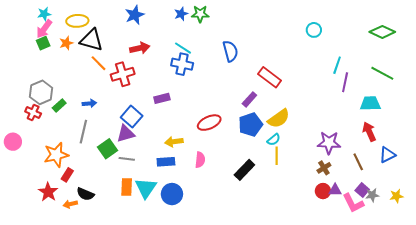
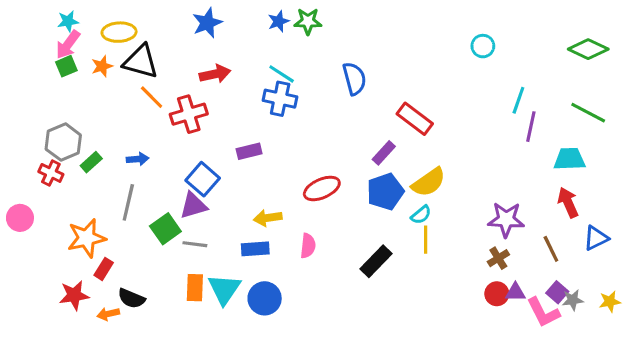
red star: (48, 192) -> (74, 295), turned 30

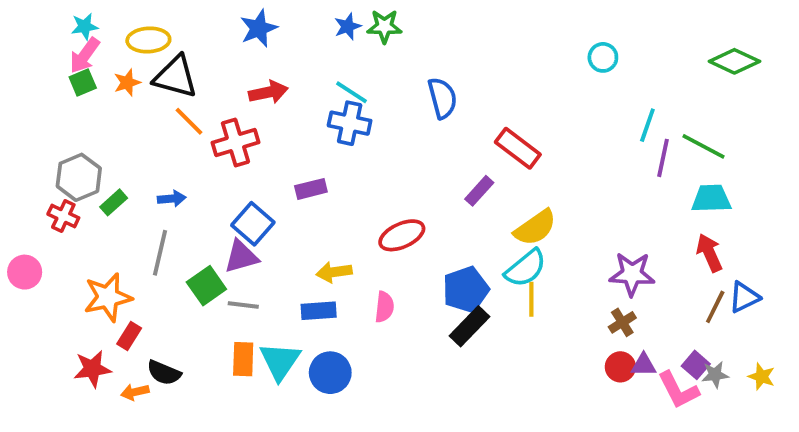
green line: (588, 113) -> (704, 146), moved
blue pentagon: (385, 192) -> (466, 289), moved
cyan semicircle: (421, 215) -> (526, 268), size x1.6
brown line: (551, 249) -> (715, 307), moved, turned 52
yellow star: (610, 302) -> (762, 377), turned 30

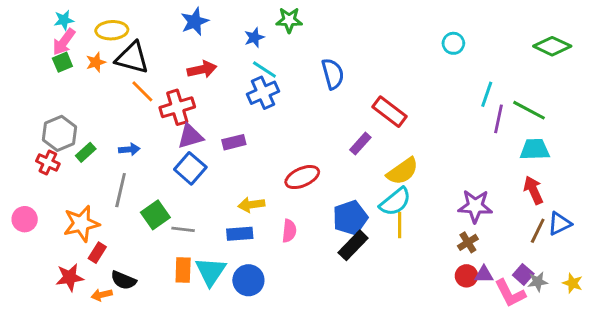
blue star: (348, 26) -> (254, 37), moved
blue cross: (350, 123) -> (263, 93), turned -36
purple triangle: (241, 257) -> (190, 136), moved
pink circle: (25, 272) -> (25, 219), moved

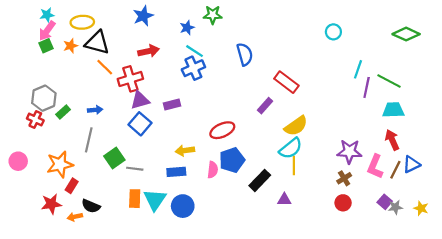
blue pentagon: (350, 218) -> (232, 160), moved
purple triangle: (484, 274) -> (284, 200), moved
pink L-shape: (510, 293) -> (375, 167), moved, turned 50

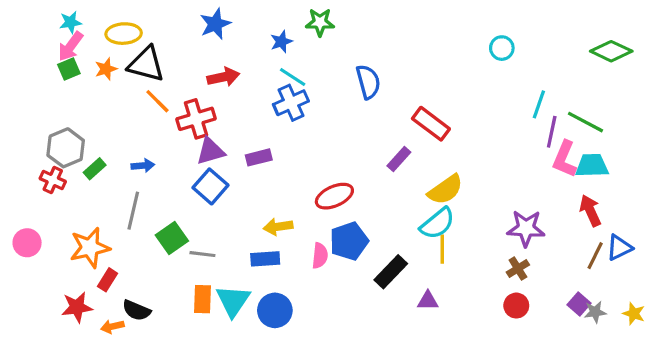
pink L-shape: (375, 167) -> (565, 159), moved

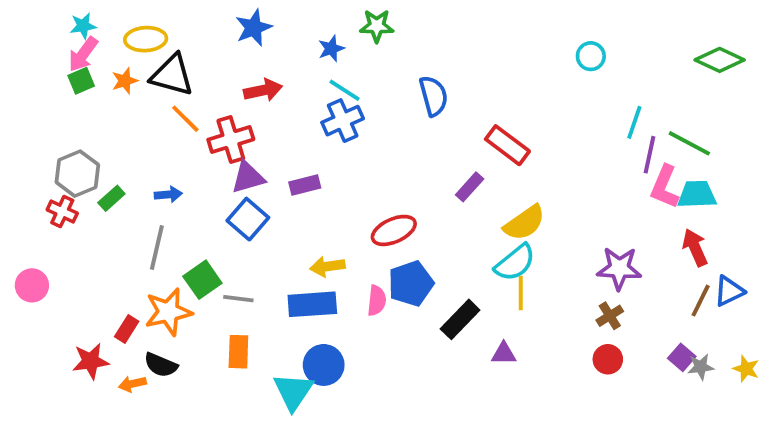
orange star: (90, 248) -> (168, 312), moved
blue rectangle: (265, 259) -> (312, 304), size x1.4
cyan triangle: (233, 301) -> (293, 391), moved

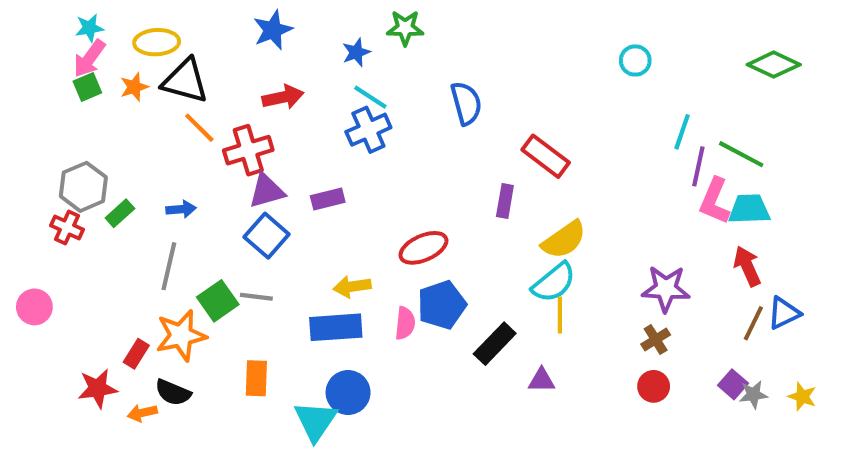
purple rectangle: (470, 187) -> (505, 201), turned -32
gray line: (238, 299) -> (256, 297), moved

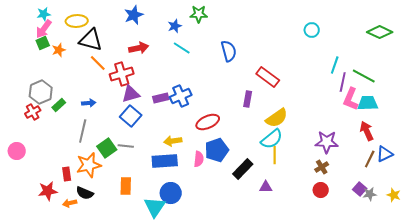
orange star: (134, 87) -> (59, 50), moved
blue cross: (368, 130) -> (181, 96), moved
red cross: (67, 228) -> (33, 112), turned 35
red rectangle: (136, 354) -> (67, 174), turned -40

